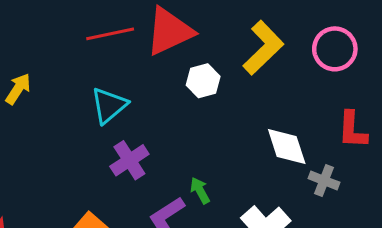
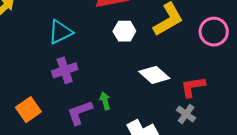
red L-shape: (352, 130) -> (193, 87), moved, turned 64
white diamond: (287, 147) -> (154, 75), moved, turned -44

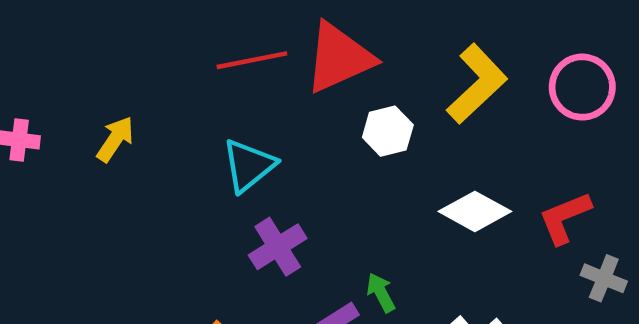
gray cross: (186, 114) -> (604, 278), moved

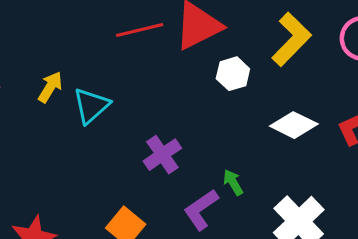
cyan triangle: (249, 165) -> (91, 106), moved

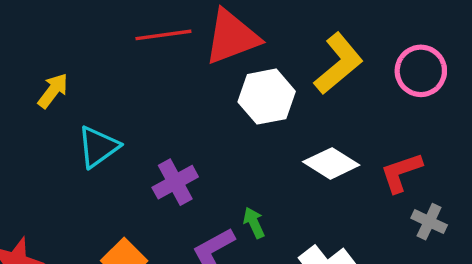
white hexagon: (233, 74) -> (267, 97), size x1.4
cyan triangle: (91, 106) -> (98, 147), moved

